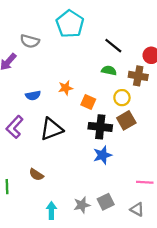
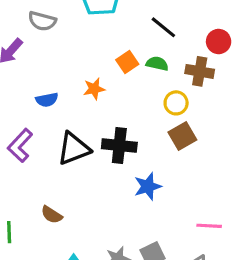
orange square: (88, 102) -> (127, 62), moved, turned 32
black cross: (100, 127) -> (119, 145), moved

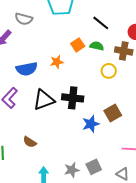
blue semicircle: (47, 100) -> (27, 69), size x1.5
brown square: (182, 136) -> (113, 113), moved

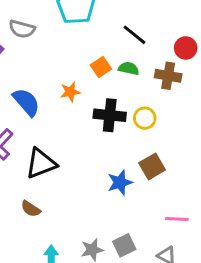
blue semicircle: (27, 69) -> (26, 102), turned -120
yellow circle: (109, 71) -> (145, 118), moved
black cross: (73, 98) -> (110, 115), moved
black triangle: (44, 100) -> (41, 163), moved

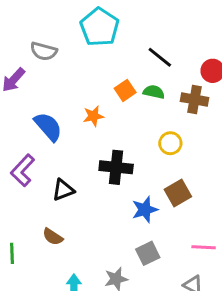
black cross: (110, 115) -> (116, 167), moved
black triangle: (41, 163) -> (63, 190), size x0.7
gray square: (124, 245) -> (148, 253), moved

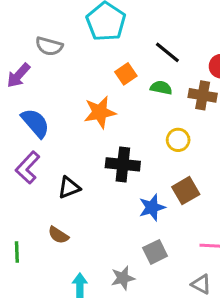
orange square: (125, 90) -> (126, 74), moved
orange star: (93, 116) -> (100, 112), size x1.5
blue semicircle: (48, 127) -> (35, 123), moved

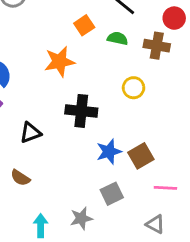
brown square: (186, 191) -> (141, 156), moved

